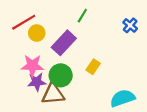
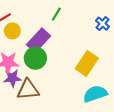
yellow rectangle: (93, 67) -> (87, 63), moved, size x1.6
green circle: (61, 75) -> (35, 58), moved

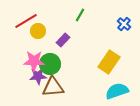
purple rectangle: (39, 40) -> (63, 40), size x0.6
green circle: (35, 58) -> (50, 64), moved

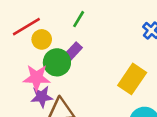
green line: (80, 15) -> (79, 19), moved
green circle: (50, 64) -> (57, 62), moved

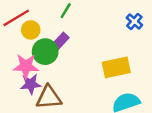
yellow rectangle: (132, 79) -> (116, 67), turned 44

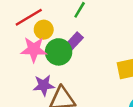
pink star: (26, 66) -> (34, 49), moved

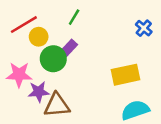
pink star: (34, 49) -> (19, 75), moved

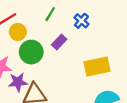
blue cross: (144, 28) -> (81, 21), moved
purple rectangle: (69, 48) -> (59, 42), moved

